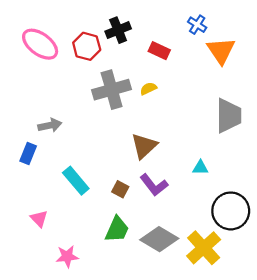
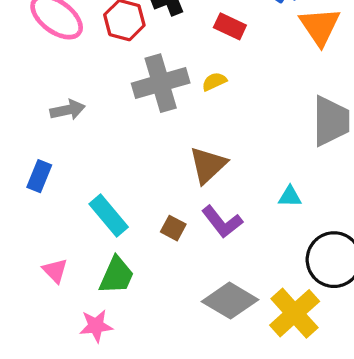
gray arrow: (50, 125) -> (68, 110), moved
green trapezoid: (117, 229) -> (116, 275), moved

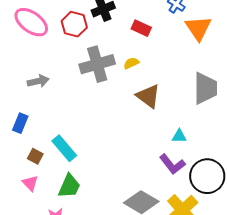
brown triangle: (208, 165) -> (148, 96), moved, turned -40
purple L-shape: (222, 222) -> (172, 164), moved
brown square: (173, 228) -> (35, 156), moved

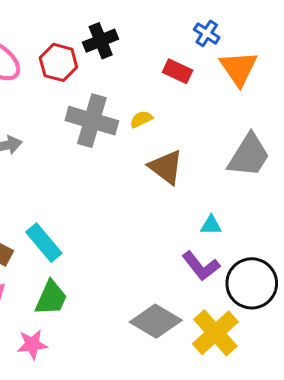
red rectangle: (141, 28) -> (178, 71), moved
gray cross: (97, 64) -> (92, 121), turned 32
gray trapezoid: (205, 88) -> (249, 155), turned 32

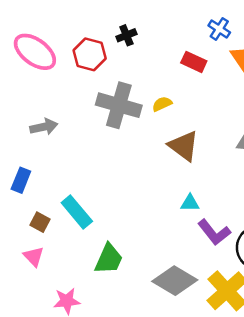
black cross: (101, 41) -> (126, 35), size x0.7
cyan triangle: (211, 225) -> (190, 203), moved
green trapezoid: (51, 298) -> (109, 259), moved

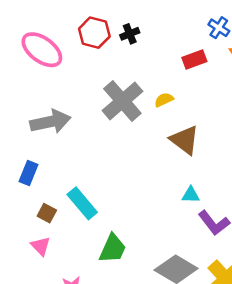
red hexagon: (90, 54) -> (94, 33), moved
red rectangle: (194, 62) -> (194, 59), turned -45
gray cross: (119, 105) -> (122, 101), turned 33
gray arrow: (44, 127) -> (50, 122), size x1.5

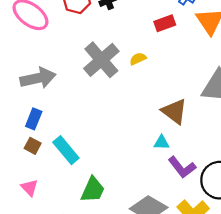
brown triangle: (185, 140) -> (174, 111), moved
blue rectangle: (28, 173) -> (34, 119), moved
brown square: (47, 213) -> (33, 146), moved

